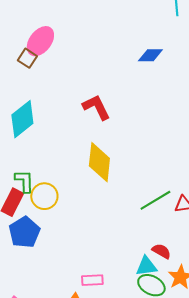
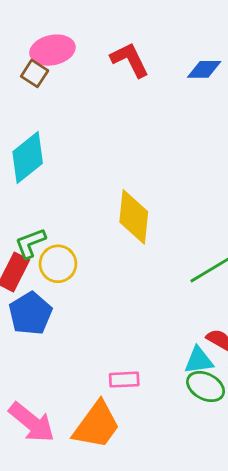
pink ellipse: (40, 41) -> (52, 50), turned 40
red L-shape: (96, 107) -> (130, 60), moved
green L-shape: (24, 181) -> (30, 243), turned -110

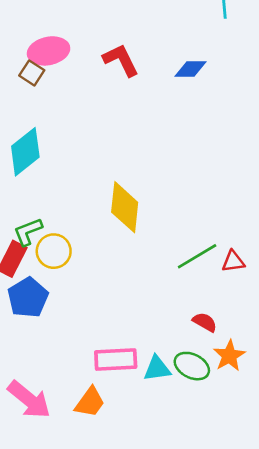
cyan triangle: (199, 360) -> (157, 369), moved
pink rectangle: (124, 380) -> (116, 360), size x1.5
orange trapezoid: (97, 425) -> (90, 402), size x0.7

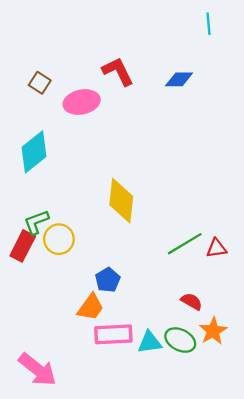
pink ellipse: (49, 51) -> (82, 102), moved
blue pentagon: (28, 298) -> (108, 280), moved, size x0.7
orange trapezoid: (90, 402) -> (91, 307), moved

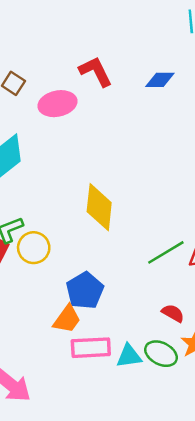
blue pentagon: (108, 280) -> (85, 291), size x1.4

